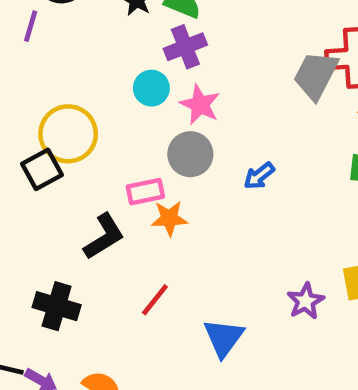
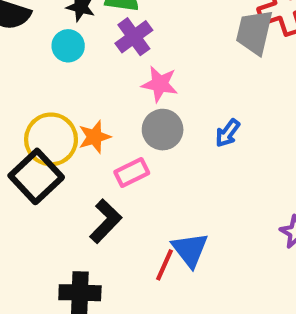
cyan circle: (151, 88) -> (68, 46), moved
black square: (42, 169) -> (36, 176), size x1.4
orange star: (169, 218) -> (95, 137), moved
blue triangle: (224, 338) -> (190, 250), moved

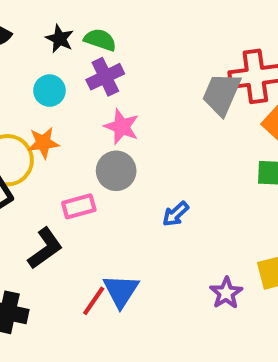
cyan circle: (68, 46) -> (49, 91), moved
blue arrow: (228, 133) -> (176, 214), moved
orange star: (95, 137) -> (43, 143), moved

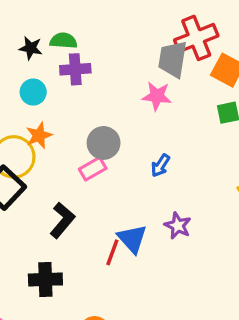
purple cross: (105, 77) -> (75, 69), turned 36
pink star: (122, 127) -> (157, 96), moved
pink rectangle: (79, 206) -> (93, 169), moved
purple star: (226, 293) -> (178, 226), moved

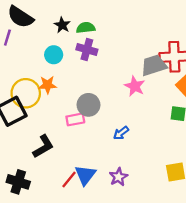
green semicircle: (63, 41) -> (86, 28), turned -30
gray trapezoid: (173, 59) -> (154, 65), turned 44

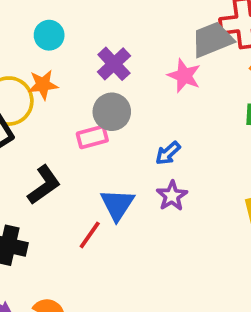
purple cross: (87, 49) -> (114, 64), moved, turned 36
blue triangle: (85, 175) -> (117, 205), moved
purple star: (118, 177) -> (172, 196), moved

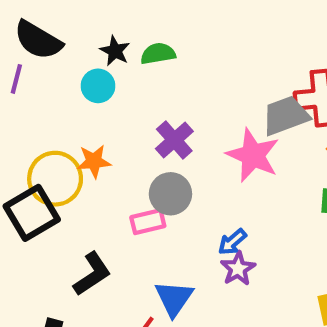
cyan circle: (49, 35) -> (98, 86), moved
pink star: (184, 76) -> (253, 155), size x1.4
purple star: (172, 196) -> (238, 269), moved

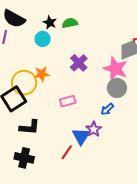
gray circle: (170, 194) -> (117, 88), moved
purple star: (238, 269) -> (94, 129), moved
black L-shape: (92, 274) -> (30, 127), moved, turned 40

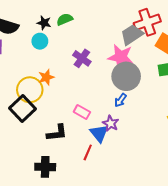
gray circle: (117, 88) -> (126, 76), size x1.4
pink rectangle: (68, 101) -> (82, 112), moved, turned 56
black L-shape: (30, 127) -> (57, 133), moved

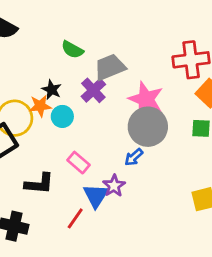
green semicircle: (65, 19) -> (72, 50), moved, turned -140
black star: (44, 23) -> (52, 90), moved
gray trapezoid: (132, 35) -> (110, 67), moved
cyan circle: (40, 41) -> (62, 116), moved

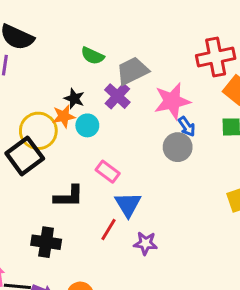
pink star: (146, 99) -> (172, 101), turned -30
gray circle: (148, 127) -> (178, 147), moved, size x0.7
blue arrow: (134, 157) -> (187, 126), moved, turned -78
purple star: (114, 186) -> (145, 243), moved, turned -30

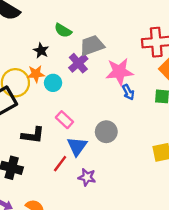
black star: (74, 99) -> (41, 51), moved
gray circle: (178, 147) -> (106, 132), moved

